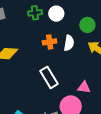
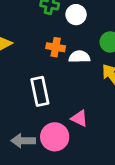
white semicircle: (69, 43) -> (79, 57), turned -119

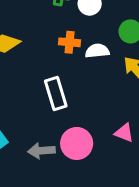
pink triangle: (79, 118) -> (124, 133), moved

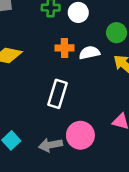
white rectangle: (56, 94) -> (57, 94), turned 40

